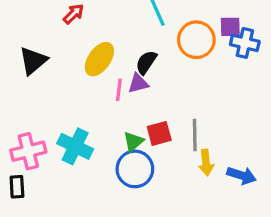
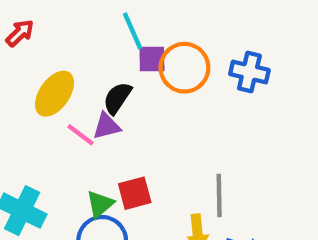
purple square: (230, 27) -> (152, 59), moved
pink line: (119, 90) -> (81, 135), turned -60
gray line: (195, 135) -> (219, 195), moved

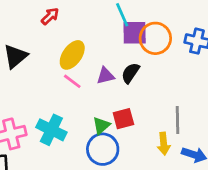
purple square: (152, 59) -> (135, 33), size x1.4
black semicircle: (117, 98) -> (130, 73), moved
pink line: (81, 135) -> (72, 81), moved

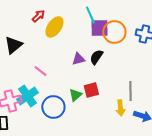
yellow ellipse: (72, 55) -> (54, 27), moved
pink line: (72, 81) -> (40, 71), moved
cyan cross: (51, 130) -> (27, 96), moved, turned 30
blue circle: (103, 149) -> (53, 107), moved

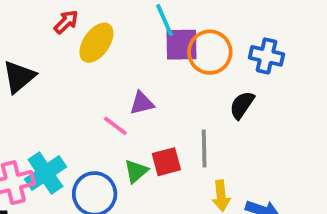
black semicircle: (96, 57) -> (242, 105), moved
pink line: (40, 71) -> (115, 126), moved
gray line: (130, 91) -> (204, 149), moved

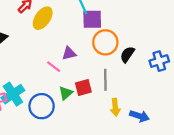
orange circle: (210, 52) -> (105, 42), moved
blue cross: (266, 56) -> (159, 61), moved, turned -30

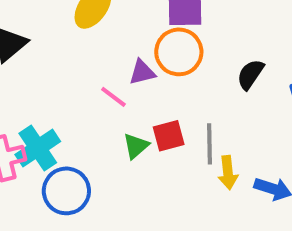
orange circle: (105, 42) -> (179, 52), moved
gray line: (105, 80) -> (209, 144), moved
blue circle: (42, 106) -> (66, 191), moved

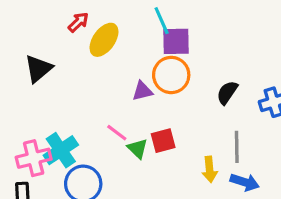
pink line: (113, 97) -> (117, 133), moved
gray line: (209, 144) -> (237, 147), moved
green triangle: (136, 146) -> (138, 149), turned -35

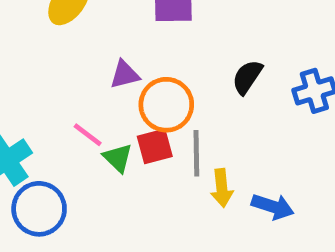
orange circle: (171, 75) -> (166, 105), moved
gray line: (237, 147) -> (196, 153), moved

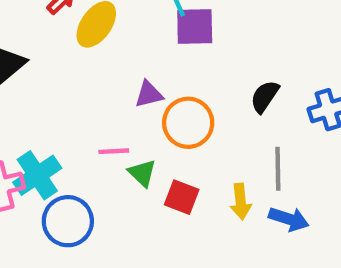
pink line: (88, 135) -> (114, 151), turned -40
red square: (155, 146) -> (182, 197), moved, turned 36
gray line: (196, 153) -> (278, 169), moved

